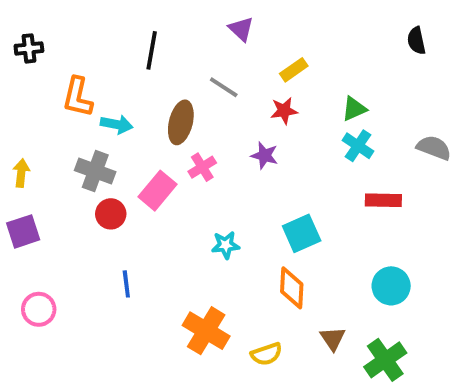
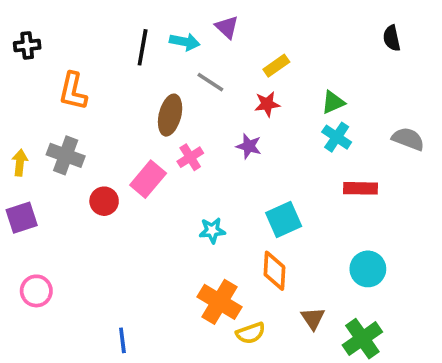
cyan arrow: (117, 124) -> (185, 42), moved
gray cross: (95, 171) -> (66, 155), moved
blue line: (126, 284) -> (122, 340), moved
orange cross: (206, 331) -> (219, 302), moved

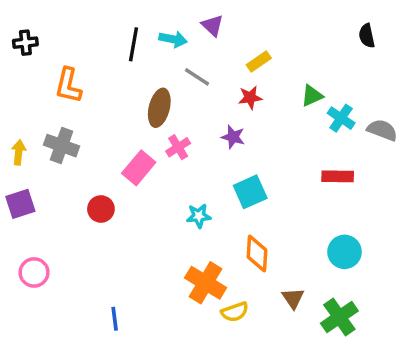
cyan cross: (337, 137) -> (341, 118), moved
red circle: (104, 201) -> (101, 209), moved
cyan square: (284, 219) -> (250, 192), moved

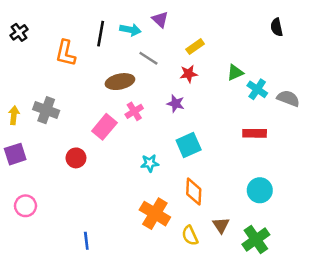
black cross: (25, 43) -> (19, 32), turned -30
orange L-shape: (68, 85) -> (66, 53), moved
brown ellipse: (159, 108) -> (120, 82), turned 64
yellow semicircle: (235, 312) -> (190, 236), moved, turned 84

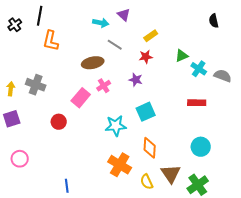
black line: (101, 34) -> (40, 16), moved
cyan star: (150, 163) -> (116, 126), size x1.5
brown triangle: (221, 225) -> (171, 174), size x1.5

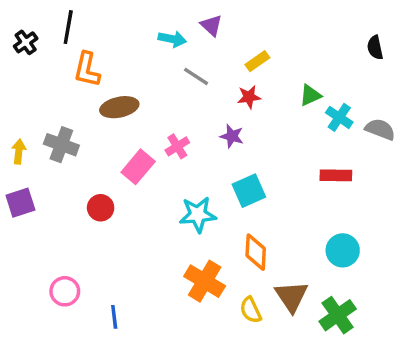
black semicircle: (214, 21) -> (375, 47), moved
brown ellipse: (93, 63) -> (119, 107), moved
pink circle: (20, 159) -> (65, 291), moved

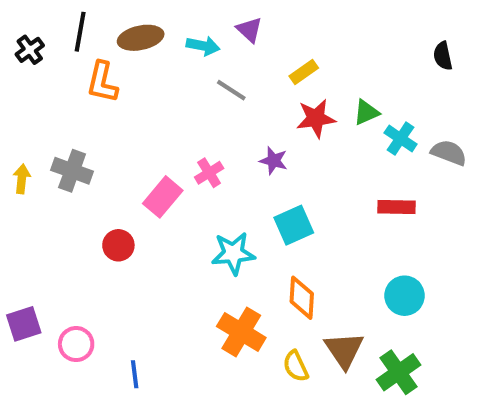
red star: (249, 97) -> (316, 118), moved, size x1.4
brown ellipse: (119, 107) -> (141, 38), moved
purple square: (20, 203) -> (24, 324), moved

